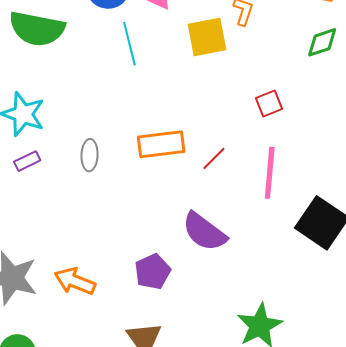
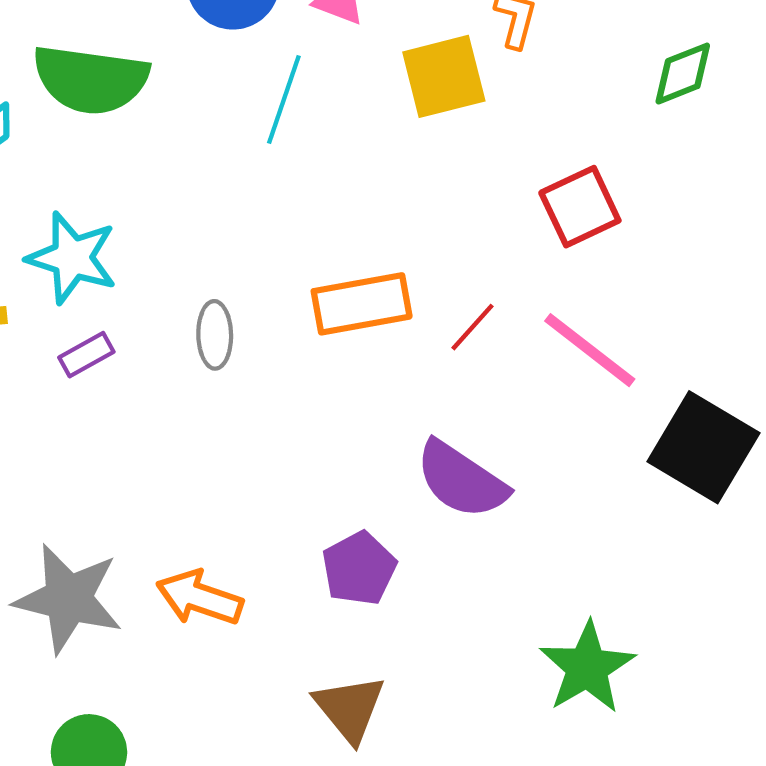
cyan line: (129, 44) -> (284, 100), turned 36
red square: (269, 103) -> (580, 207), size x1.4
pink line: (270, 173) -> (590, 350), turned -54

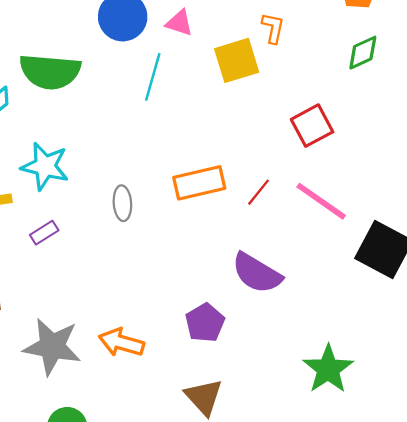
purple rectangle: (86, 355) -> (44, 233), moved

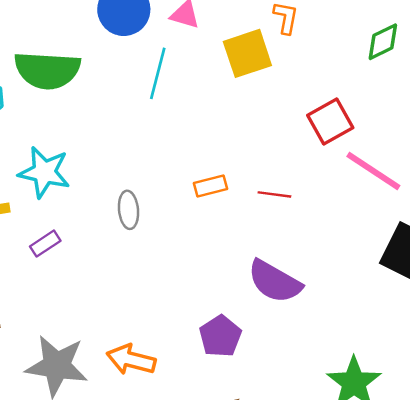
orange rectangle: (199, 183) -> (211, 186), size x0.6
red line: (258, 192) -> (274, 194), turned 60
pink line: (321, 201) -> (373, 171), moved

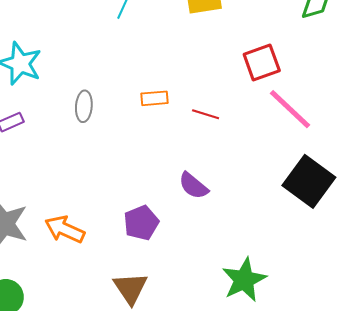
purple semicircle: (275, 282) -> (193, 186), size x0.7

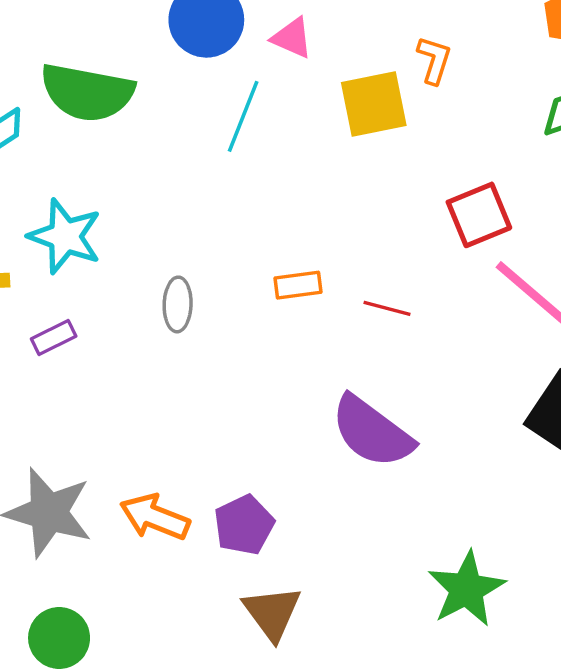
purple semicircle: (193, 186) -> (372, 432), size x1.6
purple pentagon: (141, 223) -> (244, 525), moved

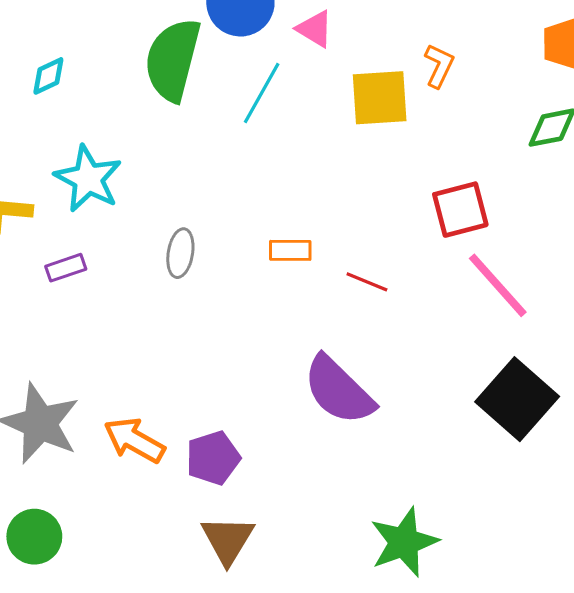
green semicircle: (87, 92) -> (173, 60), moved, turned 86

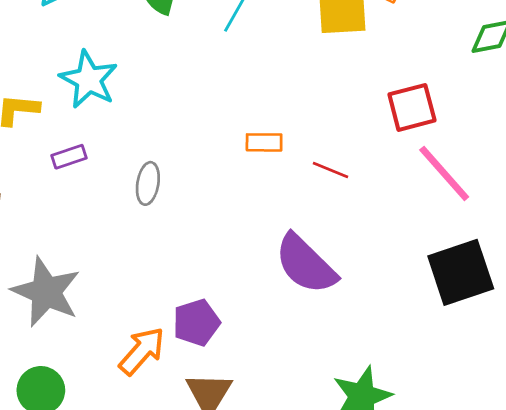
gray ellipse: (180, 253) -> (148, 183), moved
black square: (517, 399) -> (461, 272), turned 30
orange arrow: (134, 440) -> (142, 351), moved, turned 102

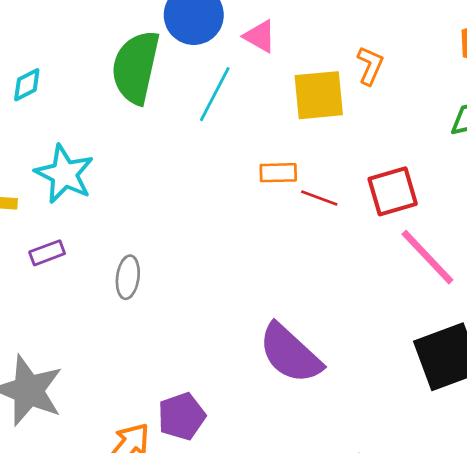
orange rectangle: (264, 142) -> (278, 173), moved
red line: (331, 170) -> (319, 198), moved

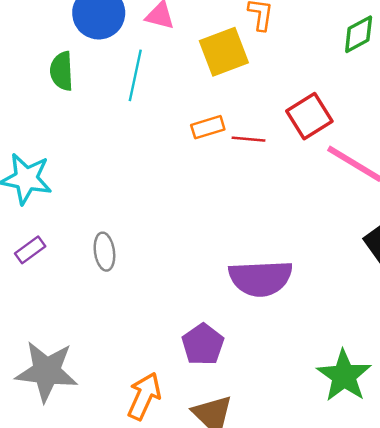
green semicircle: (136, 67) -> (62, 71), size x0.6
purple semicircle: (290, 354) -> (261, 278), turned -30
purple pentagon: (182, 416) -> (203, 344), moved

